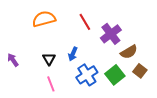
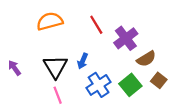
black triangle: (49, 59) -> (55, 67), size x1.6

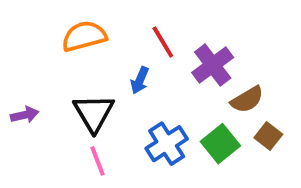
blue arrow: (83, 61) -> (140, 80), moved
purple arrow: (14, 68) -> (25, 115), turned 112

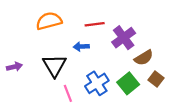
red line: (163, 42) -> (95, 24), turned -66
blue arrow: (140, 80) -> (81, 47), turned 64
pink line: (98, 161) -> (68, 93), moved

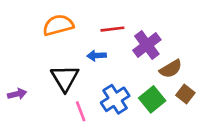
purple arrow: (14, 67) -> (17, 94), moved

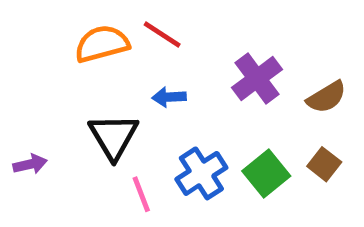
red line: (112, 29) -> (162, 35), moved, turned 40
brown semicircle: (171, 69) -> (326, 97), moved

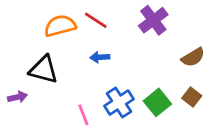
purple cross: (257, 79) -> (153, 20), moved
black triangle: (113, 136) -> (44, 70), moved, turned -44

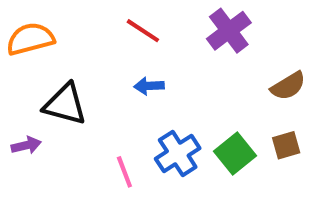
orange semicircle: (60, 26) -> (30, 39), moved
brown square: (192, 97) -> (286, 145), turned 36

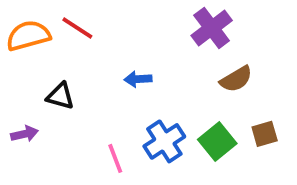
red line: (143, 31) -> (77, 28), moved
brown semicircle: (288, 86) -> (236, 79), moved
black triangle: (65, 104) -> (60, 96), size x0.7

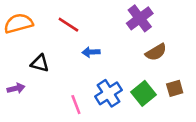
red line: (77, 28) -> (68, 25), moved

